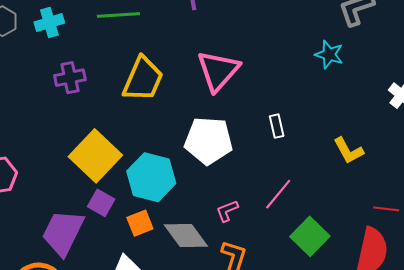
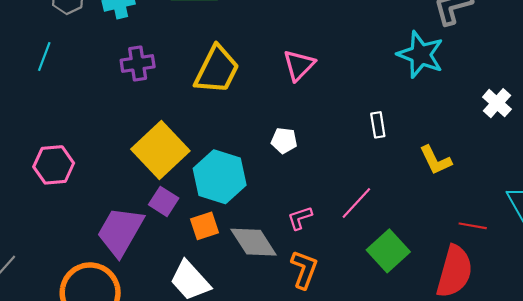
cyan star: (329, 54) -> (421, 55), size x1.5
pink triangle: (218, 71) -> (299, 65), size x0.7
white rectangle: (277, 126) -> (378, 125), moved
white pentagon: (209, 141) -> (284, 141), size x0.5

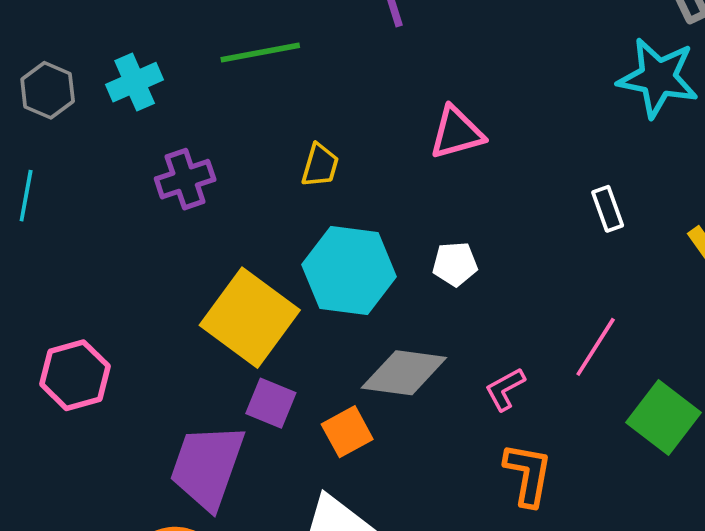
pink triangle: (299, 65) -> (457, 133), turned 40
yellow trapezoid: (217, 70) -> (320, 165), size x0.5
cyan hexagon: (220, 177) -> (349, 271), moved
gray diamond: (254, 242) -> (404, 373), moved, turned -39

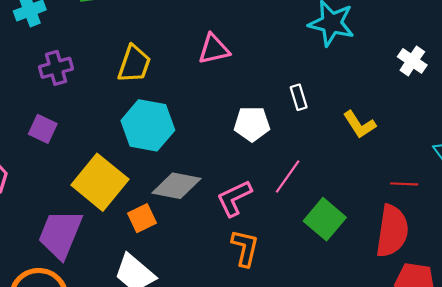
yellow trapezoid: (320, 165) -> (134, 64), size x1.5
white pentagon: (455, 264) -> (252, 124), moved, size x1.4
yellow square: (250, 318) -> (100, 182), moved
pink L-shape: (505, 389) -> (234, 198), size x1.5
purple square: (271, 403) -> (43, 129), moved

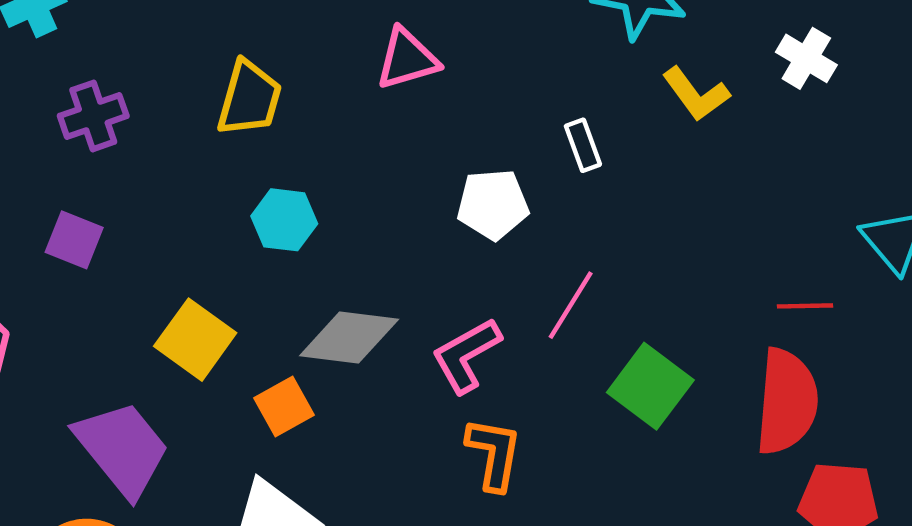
cyan hexagon: (148, 125) -> (284, 220), size x0.6
yellow L-shape: (359, 125) -> (696, 94), moved
yellow square: (100, 182) -> (195, 340), size x0.7
purple trapezoid: (60, 234) -> (122, 449), turned 122

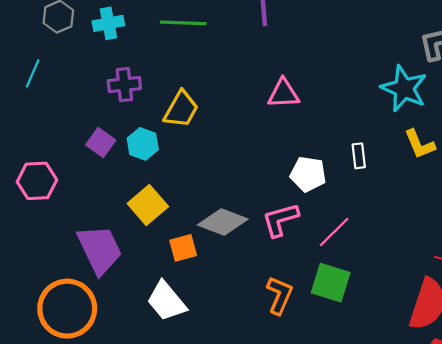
yellow trapezoid: (249, 98) -> (181, 109), moved
cyan hexagon: (284, 220) -> (143, 144), moved
pink L-shape: (466, 355) -> (280, 220), moved
green square: (650, 386) -> (331, 283), moved, turned -33

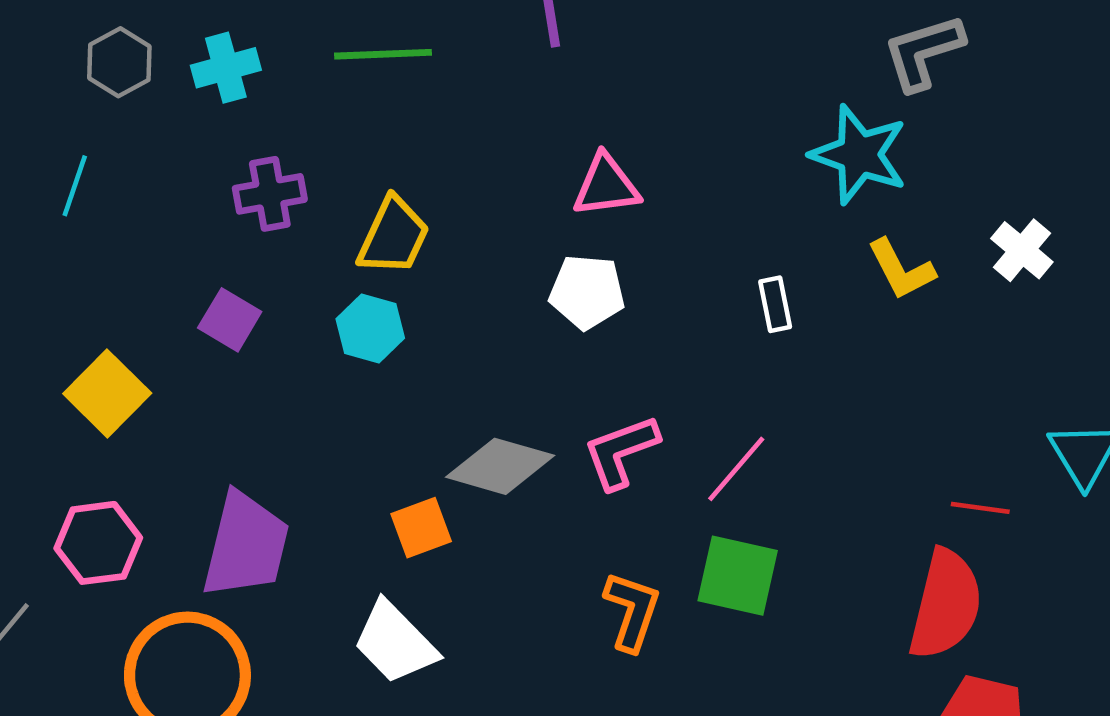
cyan hexagon: (143, 144) -> (370, 329), moved
white pentagon: (308, 174) -> (587, 292), moved
pink hexagon: (37, 181) -> (98, 543), moved
yellow square: (148, 205) -> (107, 393), moved
purple trapezoid: (100, 249) -> (246, 545), turned 44

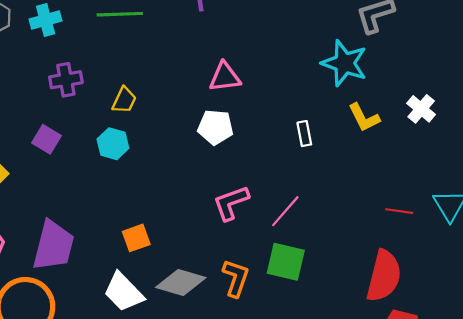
yellow trapezoid: (393, 236) -> (124, 100), size x0.7
gray diamond: (500, 466) -> (181, 282), moved
red line: (980, 508) -> (399, 211), moved

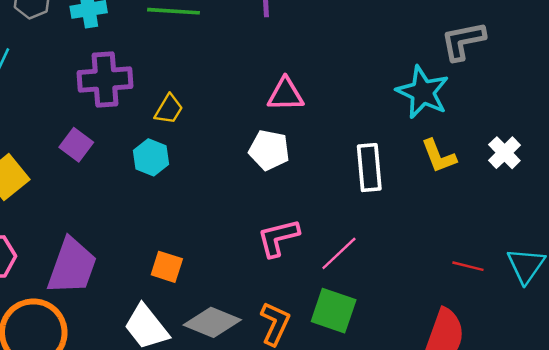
purple cross: (66, 80) -> (105, 79), size x1.4
white rectangle: (304, 134) -> (369, 168), size x1.6
orange square: (136, 238) -> (167, 267), turned 32

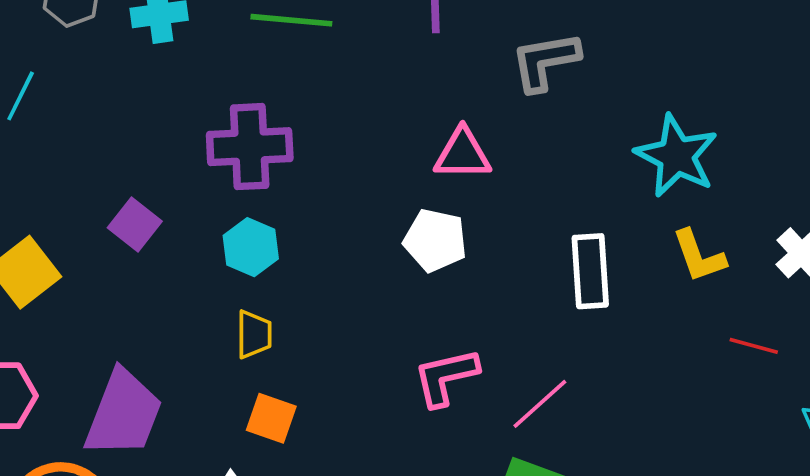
gray L-shape: (463, 41) -> (545, 61), moved
purple cross: (105, 79) -> (250, 147), moved
yellow trapezoid: (169, 109) -> (254, 334), moved, turned -32
red line: (468, 266) -> (754, 346), moved

